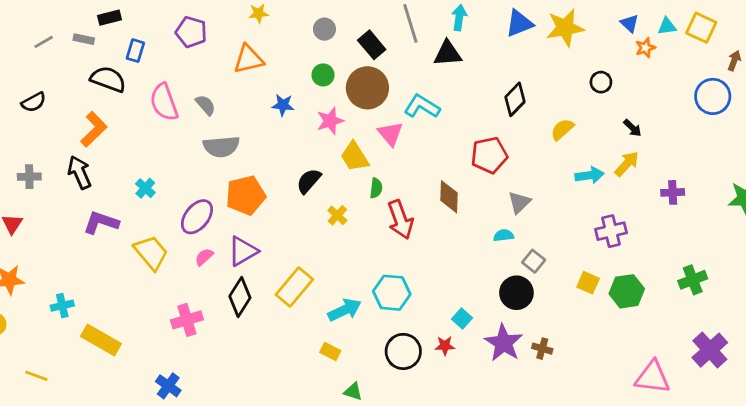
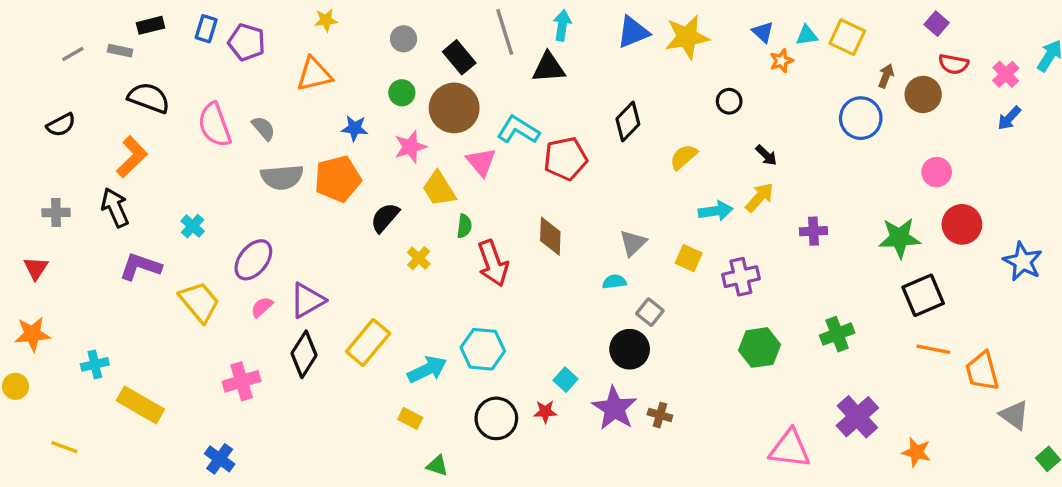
blue rectangle: (135, 51) -> (206, 29), moved
red pentagon: (489, 155) -> (565, 159), moved
orange pentagon: (246, 195) -> (338, 179), moved
yellow square: (588, 283) -> (689, 258), moved

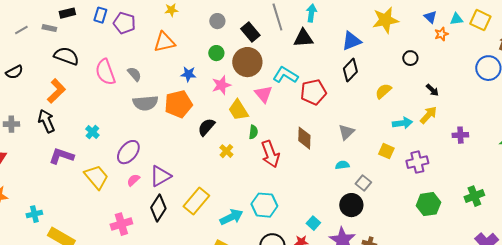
blue triangle: (633, 32) -> (351, 41), moved
gray triangle: (633, 243) -> (346, 132), moved

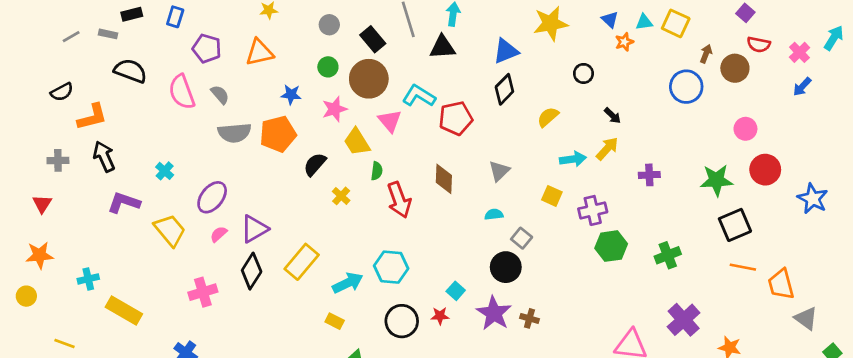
purple pentagon: (124, 23) -> (207, 48), moved
orange L-shape: (56, 91) -> (92, 117), moved, turned 30
green hexagon: (428, 204) -> (611, 246), moved

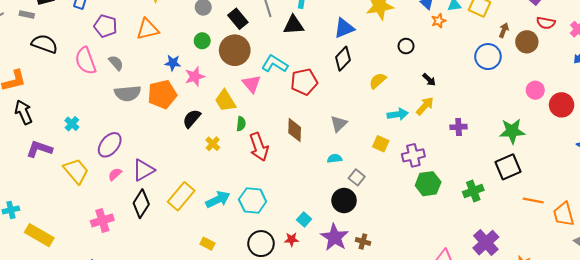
pink star: (335, 109) -> (195, 77), moved
red circle: (765, 170) -> (562, 105), moved
black square: (735, 225) -> (508, 167), moved
cyan arrow: (348, 283) -> (218, 199), moved

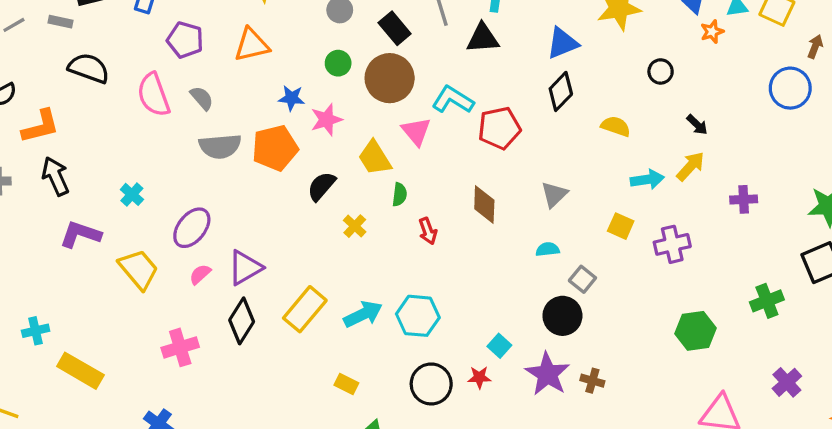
yellow semicircle: (378, 81) -> (616, 126), turned 60
red arrow: (259, 147) -> (428, 231), size x0.6
green hexagon: (428, 184) -> (695, 331), moved
purple cross: (486, 243) -> (787, 382), size x0.7

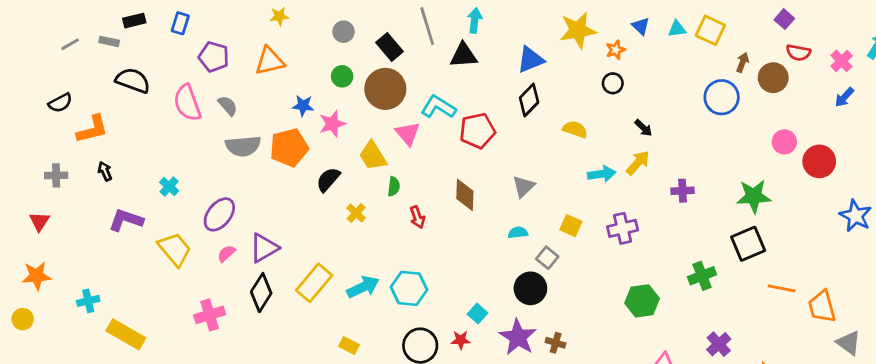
orange star: (712, 32) -> (616, 50), moved
black arrow: (55, 176) -> (105, 171), size x0.6
yellow square: (621, 226) -> (571, 226), moved

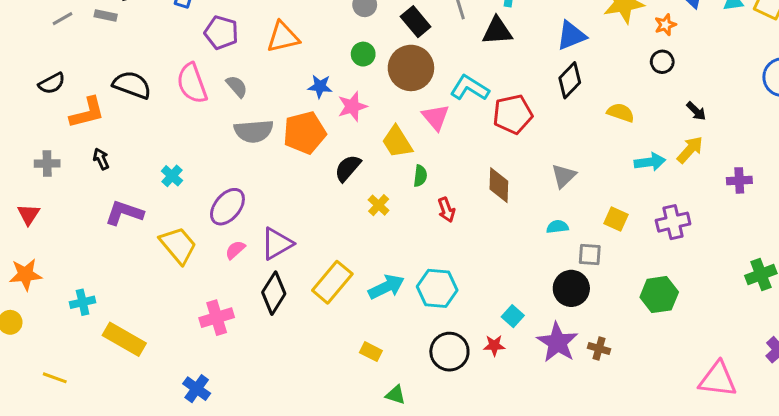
black semicircle: (133, 80) -> (132, 85), moved
gray square: (547, 258) -> (590, 254), turned -35
green hexagon: (642, 301) -> (659, 295), moved

